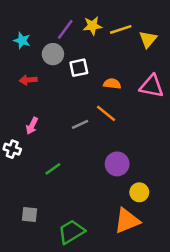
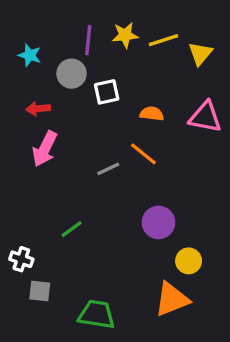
purple line: (65, 29) -> (88, 40), turned -30
pink arrow: (32, 126) -> (45, 149), moved, size x1.5
white cross: (12, 149) -> (21, 259), moved
green trapezoid: (71, 232) -> (97, 314), turned 40

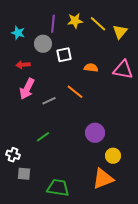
yellow line: (163, 40) -> (98, 24), turned 60
orange line: (143, 154) -> (75, 92), moved
gray line: (108, 169) -> (49, 101), moved

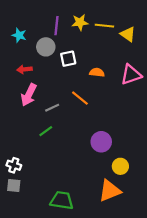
yellow line: (98, 24) -> (104, 26), turned -36
yellow triangle: (120, 32) -> (128, 34), turned -35
pink triangle: (123, 70) -> (131, 75), turned -30
green line: (43, 137) -> (46, 131), moved
gray square: (24, 174) -> (14, 185), moved

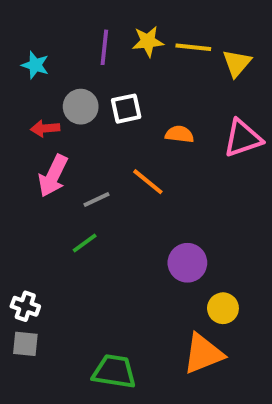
yellow triangle: (128, 34) -> (237, 63), turned 35
gray circle: (46, 47) -> (81, 107), moved

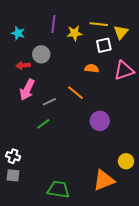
yellow star: (148, 41) -> (75, 33), moved
white square: (126, 109) -> (104, 45), moved
purple circle: (187, 263) -> (100, 121), moved
yellow circle: (223, 308) -> (126, 161), moved

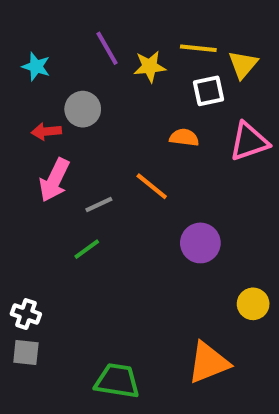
purple line: (53, 24) -> (107, 48), turned -36
yellow circle: (126, 161) -> (253, 304), moved

